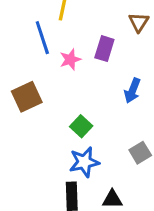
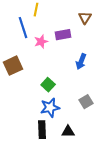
purple rectangle: (104, 49) -> (63, 35), turned 63

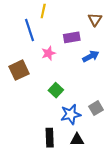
pink star: (41, 42) -> (49, 53), moved
blue arrow: (81, 62) -> (91, 56), moved, turned -140
blue star: (50, 108) -> (71, 114), moved

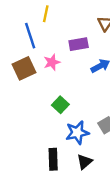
brown square: (19, 70) -> (24, 68), moved
black triangle: (77, 140) -> (85, 162), turned -40

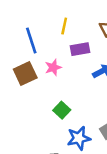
yellow line: (46, 14) -> (64, 26), moved

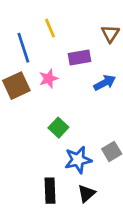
yellow line: (64, 26) -> (50, 28), moved, turned -35

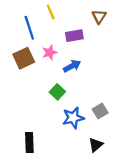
blue arrow: (105, 83) -> (72, 66), moved
black rectangle: (50, 191) -> (29, 143), moved
black triangle: (86, 193) -> (96, 145), moved

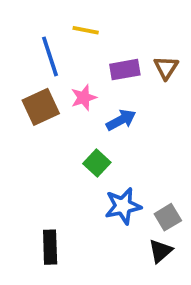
yellow line: (51, 12) -> (86, 30), turned -56
brown triangle: (99, 17) -> (166, 68), moved
gray square: (100, 111) -> (168, 217), moved

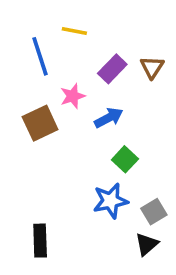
purple rectangle: (125, 70) -> (112, 69), turned -36
brown square: (41, 107) -> (40, 123), moved
green square: (97, 163) -> (125, 159), moved

